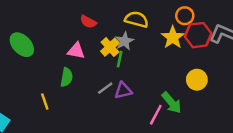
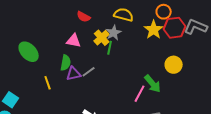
green ellipse: (22, 45) -> (29, 52), moved
gray line: (105, 88) -> (89, 72), moved
purple triangle: (123, 91) -> (74, 74), moved

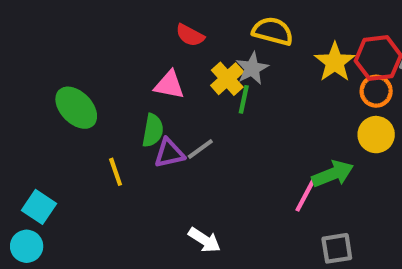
orange circle: (164, 12) -> (376, 91), moved
green arrow: (153, 84) -> (333, 174), turned -72

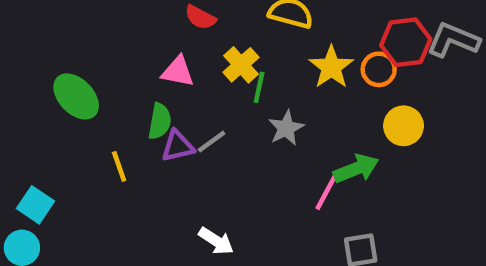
yellow star: (335, 62) -> (331, 67), moved
gray star: (252, 68) -> (286, 128), moved
orange circle: (376, 91) -> (379, 69), moved

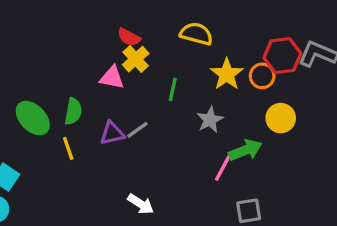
yellow cross: (241, 65) -> (136, 59), moved
green ellipse: (76, 96) -> (33, 118), moved
green semicircle: (160, 121) -> (73, 111), moved
gray star: (286, 128) -> (210, 120), moved

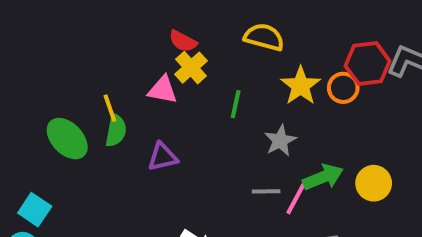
yellow circle: (281, 118) -> (374, 183), moved
gray line: (137, 130) -> (266, 191), moved, turned 35
yellow line: (68, 148) -> (110, 108), moved

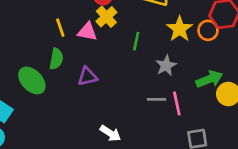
yellow line: (110, 108) -> (60, 28), moved
green ellipse: (67, 139) -> (32, 80), moved
green arrow: (323, 177) -> (209, 79), moved
pink line: (297, 197) -> (177, 103), turned -40

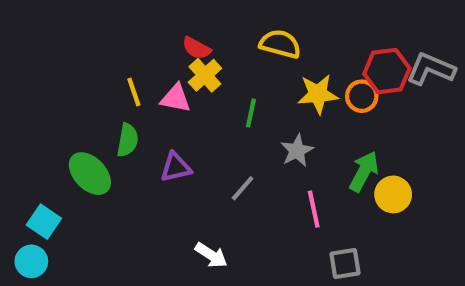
yellow star: (180, 29) -> (318, 94), turned 30
green arrow: (209, 79) -> (364, 171), turned -40
gray line: (156, 99) -> (243, 188), moved, turned -48

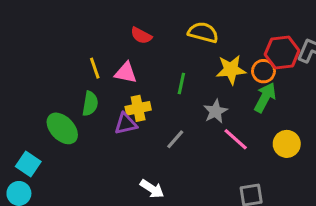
yellow cross: (205, 75) -> (138, 108), moved, turned 30
green arrow: (364, 171) -> (265, 97), moved
pink line: (314, 209) -> (236, 139), moved, turned -36

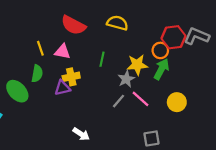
red semicircle: (141, 36) -> (73, 25), size x1.6
yellow star: (231, 70) -> (137, 65), moved
gray line: (175, 139) -> (119, 101), moved

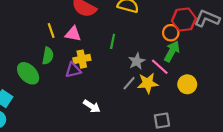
yellow star: (137, 65) -> (148, 83), moved
pink line: (141, 99) -> (160, 67), moved
white arrow: (81, 134) -> (92, 106), moved

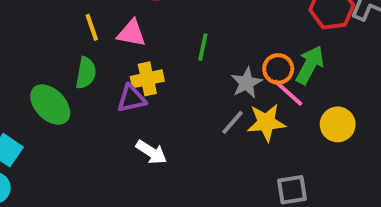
orange circle: (171, 33) -> (278, 69), moved
white arrow: (92, 106) -> (151, 152), moved

